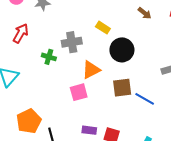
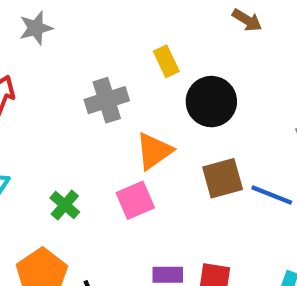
yellow rectangle: (103, 28) -> (166, 61), turned 40
green cross: (49, 57) -> (65, 205), moved, turned 32

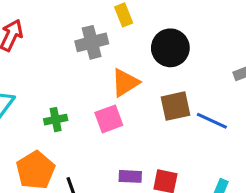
yellow rectangle: (166, 61) -> (124, 15), moved
green cross: (65, 205) -> (56, 120), turned 35

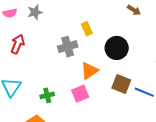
brown square: (176, 106) -> (121, 84), turned 36

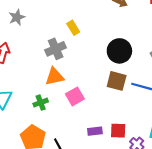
black circle: (117, 48) -> (119, 51), moved
orange triangle: (89, 71) -> (55, 77), moved, turned 30

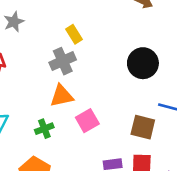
yellow rectangle: (73, 28) -> (74, 34), moved
brown square: (117, 81) -> (143, 127), moved

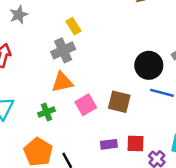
black circle: (143, 63) -> (149, 65), moved
brown square: (143, 127) -> (119, 102), moved

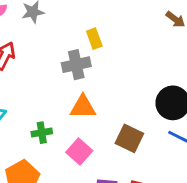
orange triangle: (62, 82) -> (83, 107), moved
pink square: (86, 105) -> (79, 152), moved, turned -30

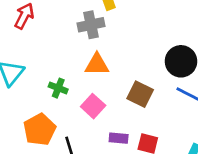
green cross: (42, 133) -> (58, 88), turned 30

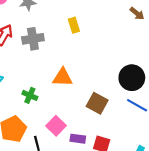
gray cross: (91, 25) -> (33, 39), moved
pink square: (93, 106) -> (56, 126), moved

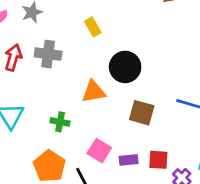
gray cross: (33, 39) -> (48, 54), turned 30
black circle: (132, 78) -> (125, 67), moved

